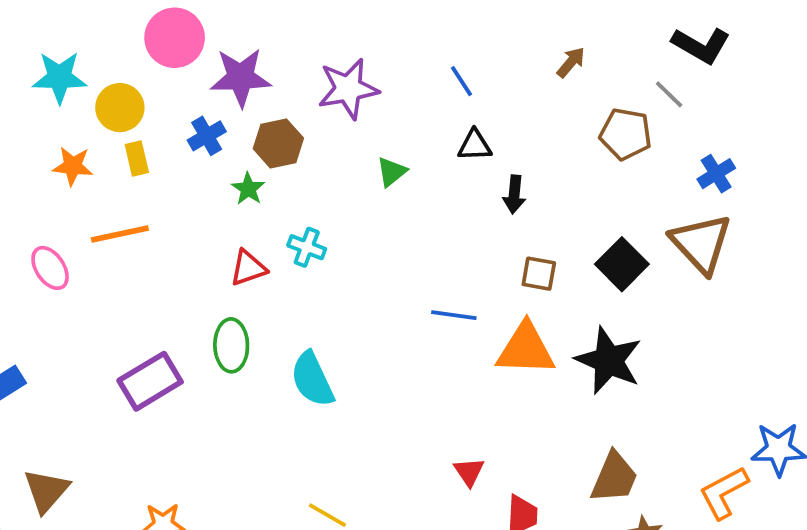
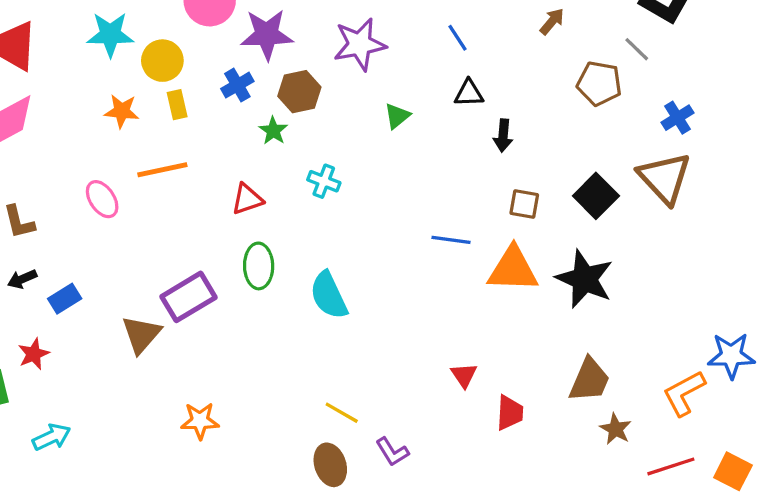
red triangle: (248, 268) -> (247, 199), moved
brown triangle: (46, 491) -> (141, 334), moved

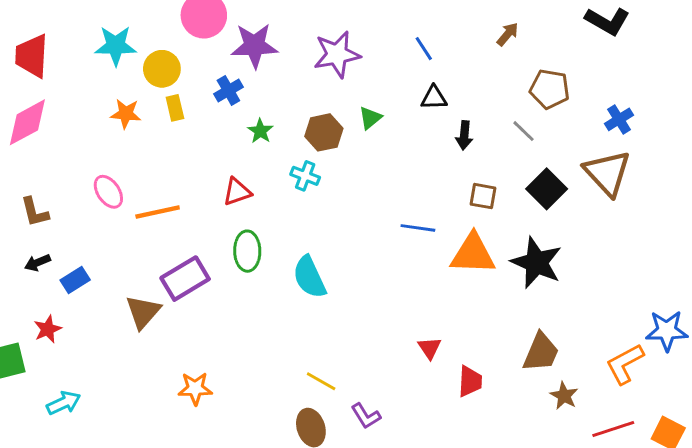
gray line: (637, 49) -> (524, 131), moved
brown hexagon: (299, 92) -> (324, 132), moved
orange line: (162, 170) -> (158, 212), moved

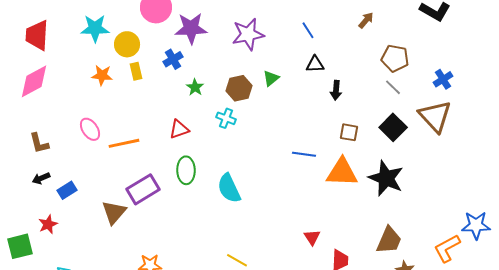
gray line: (524, 131) -> (393, 87), moved

